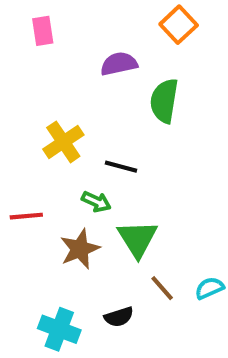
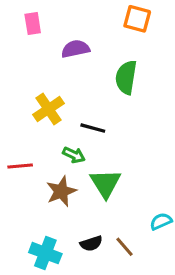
orange square: (179, 25) -> (137, 19), turned -32
purple semicircle: (119, 64) -> (75, 49), moved
brown line: (162, 288) -> (125, 247), moved

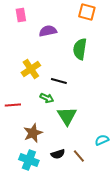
brown star: (61, 191) -> (33, 133), moved

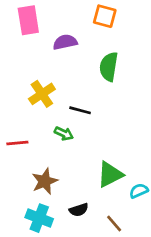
orange square: (87, 12) -> (105, 16), moved
pink rectangle: (21, 15) -> (28, 20), size x1.5
green triangle: (67, 116) -> (110, 174), moved, turned 35
brown line: (79, 156) -> (114, 223), moved

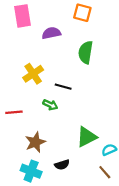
brown line: (114, 223) -> (105, 172), moved

